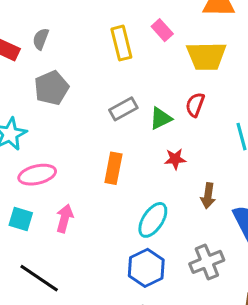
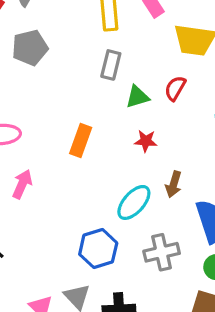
gray rectangle: (123, 109) -> (111, 65), moved, turned -56
cyan ellipse: (153, 220) -> (134, 202), moved

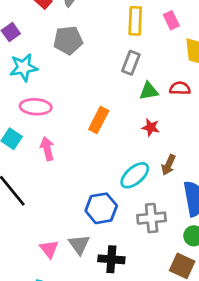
red semicircle: (175, 88) -> (180, 88), turned 54
pink arrow: (22, 184) -> (47, 149), turned -45

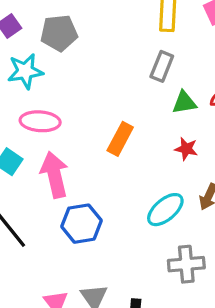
gray pentagon: (68, 40) -> (59, 33), moved
pink arrow: (47, 149) -> (54, 175), size x1.5
blue hexagon: (101, 208) -> (81, 224), moved

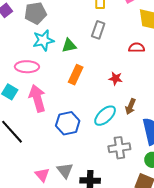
cyan star: (25, 71) -> (43, 40), moved
green triangle: (184, 103) -> (69, 45), moved
blue hexagon: (81, 224) -> (68, 123), moved

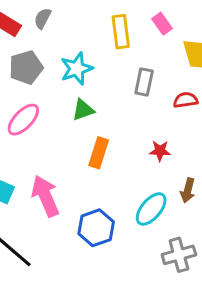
gray rectangle: (98, 30) -> (144, 82), moved
cyan star: (43, 40) -> (77, 69), moved
pink ellipse: (27, 67) -> (23, 120), moved, turned -40

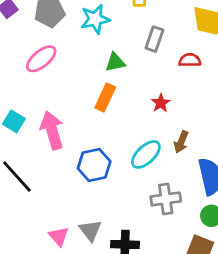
green triangle: (83, 110) -> (115, 62), moved
red star: (160, 151) -> (161, 103), turned 30

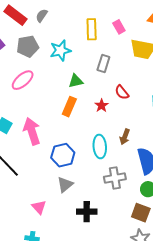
red semicircle: (190, 60) -> (122, 92), moved, turned -126
red star: (161, 103) -> (102, 106), moved
cyan ellipse: (146, 154) -> (100, 147), turned -50
gray triangle: (90, 230) -> (65, 184), moved, turned 30

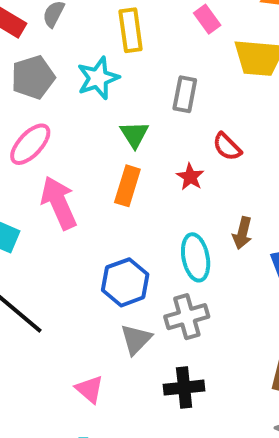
yellow rectangle: (92, 29) -> (131, 30), moved
green triangle: (76, 81) -> (134, 135), turned -42
pink arrow: (32, 131) -> (59, 203), moved
gray cross: (115, 178) -> (187, 317), moved

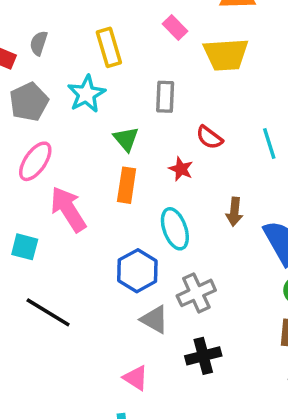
cyan ellipse: (196, 257) -> (175, 229), moved
gray triangle: (136, 339) -> (154, 320), turned -36
pink triangle: (90, 389) -> (136, 378), moved

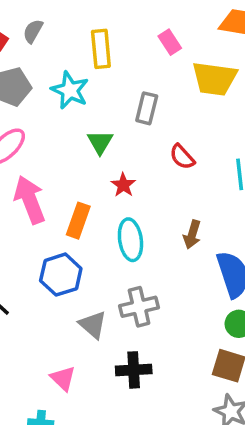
cyan star: (86, 94) -> (70, 90), turned -30
red star: (181, 169) -> (123, 185), moved
orange rectangle: (127, 185) -> (78, 221), moved
blue hexagon: (137, 271) -> (61, 275), moved

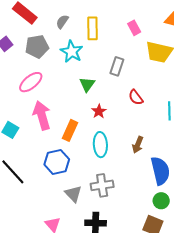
gray semicircle: (33, 31) -> (62, 22), moved

